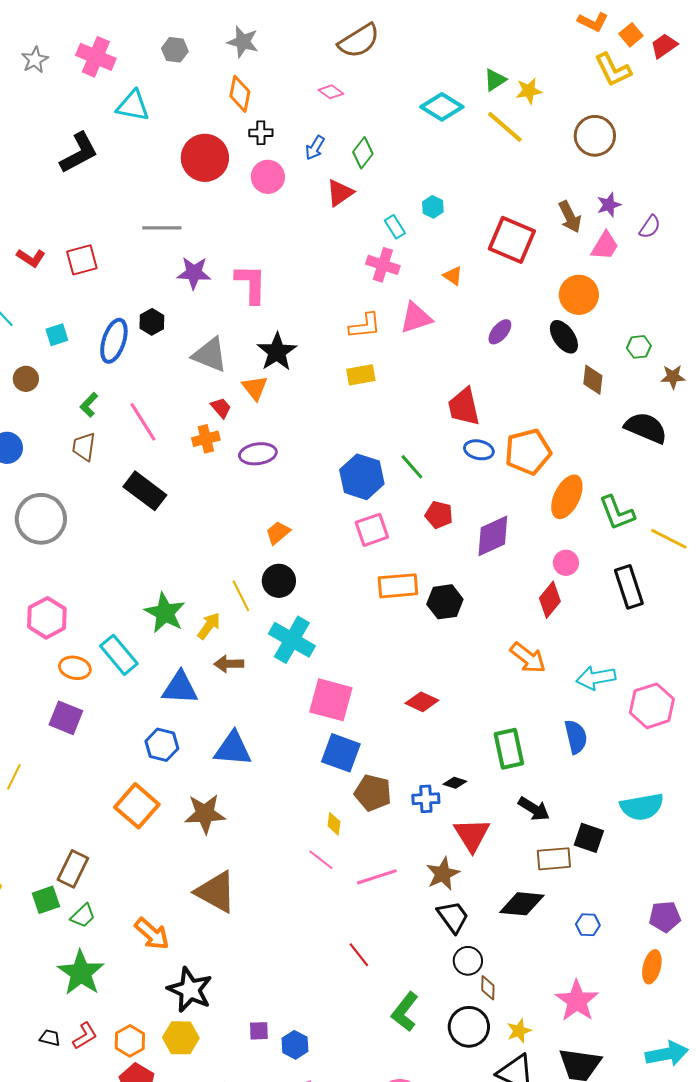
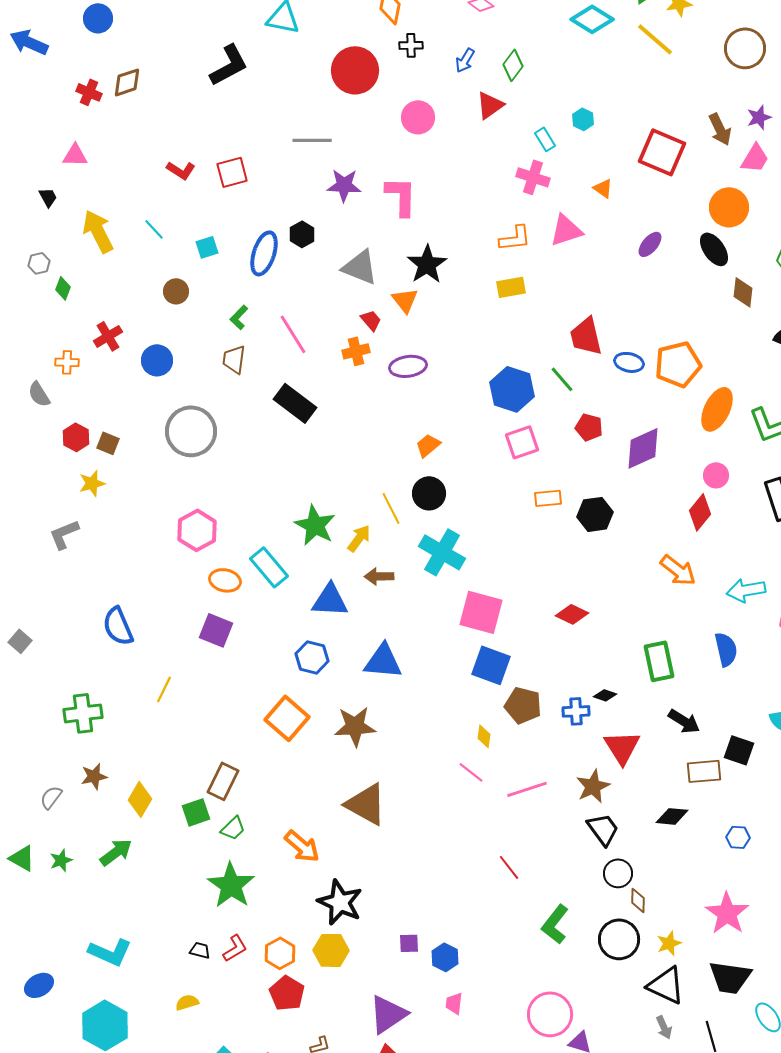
pink circle: (268, 177) -> (418, 117), moved
red trapezoid: (464, 407) -> (586, 336), moved
orange rectangle: (398, 586) -> (548, 498), size x0.7
black diamond: (522, 904) -> (672, 816), size x0.7

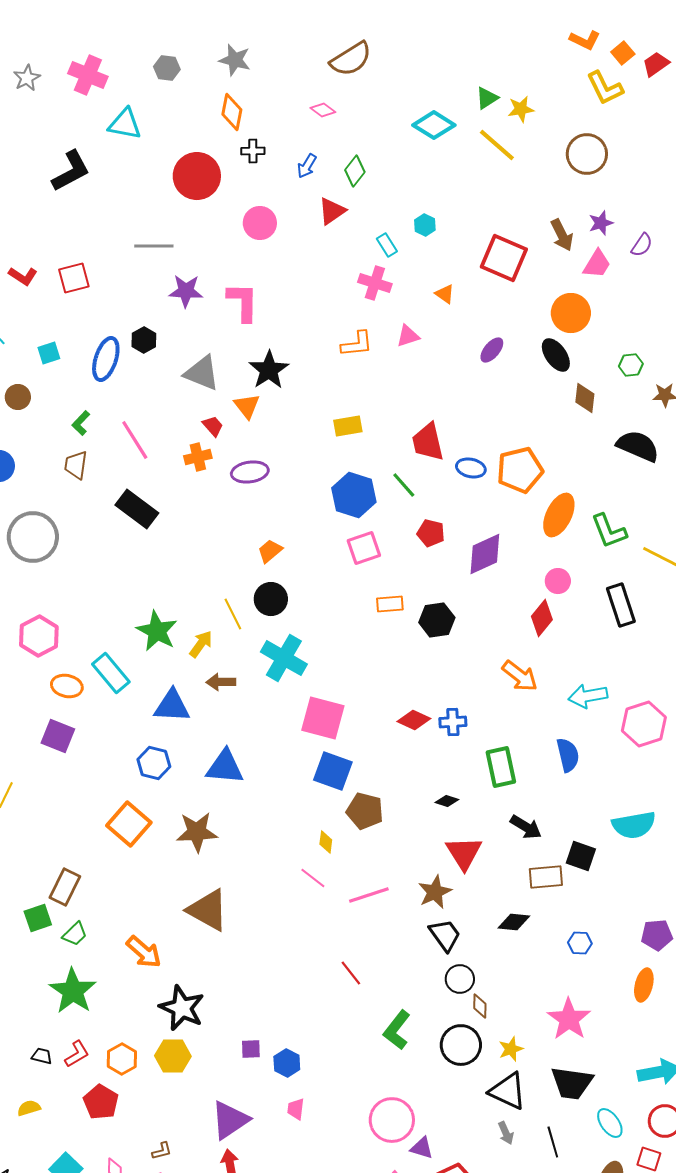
pink triangle: (566, 230) -> (408, 336), size x0.7
yellow rectangle: (511, 287) -> (348, 426), moved
blue cross: (576, 711) -> (453, 722), moved
red pentagon: (287, 993) -> (101, 1102), moved

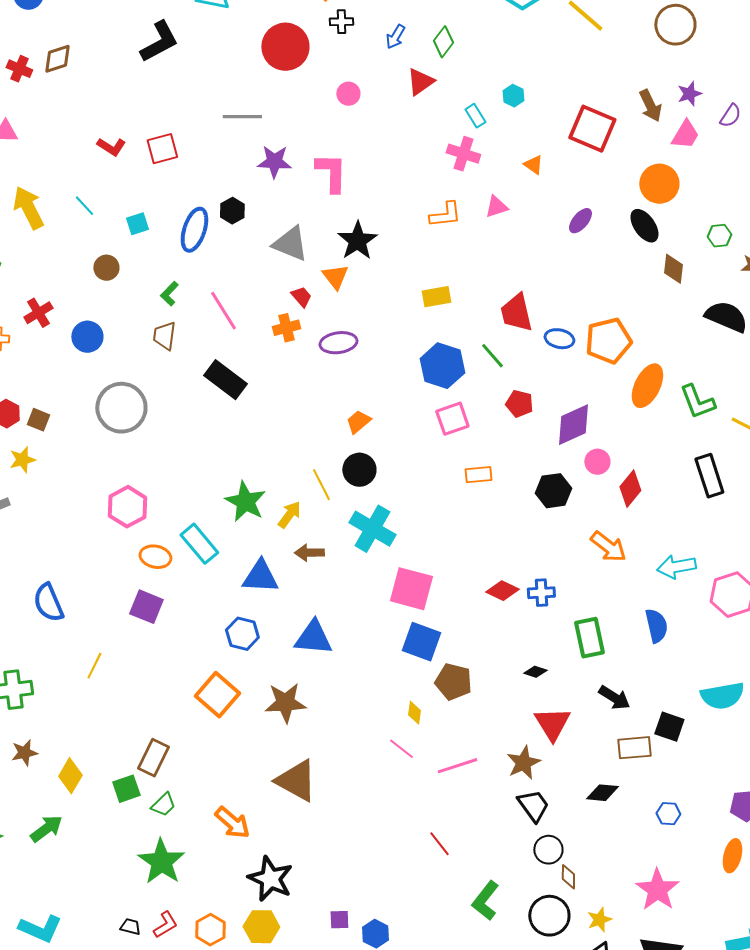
pink circle: (260, 223) -> (348, 94), size x0.7
pink circle: (558, 581) -> (597, 462), moved
black hexagon: (437, 620) -> (553, 491), moved

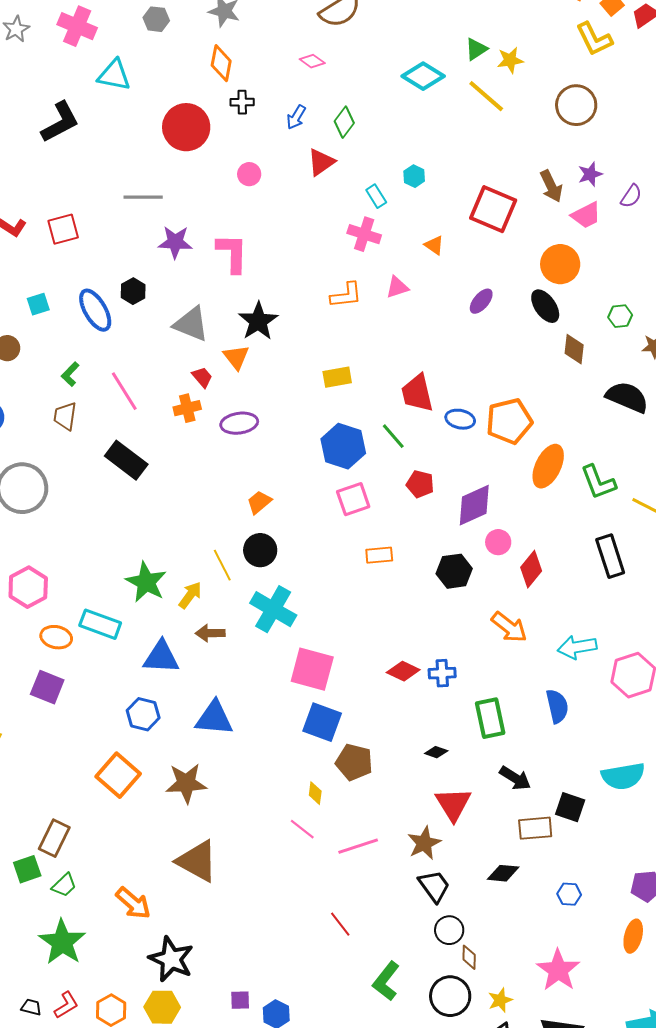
pink trapezoid: (685, 135) -> (586, 215), turned 32
blue ellipse: (194, 230) -> (95, 310), turned -48
cyan rectangle: (199, 544) -> (100, 624), turned -30

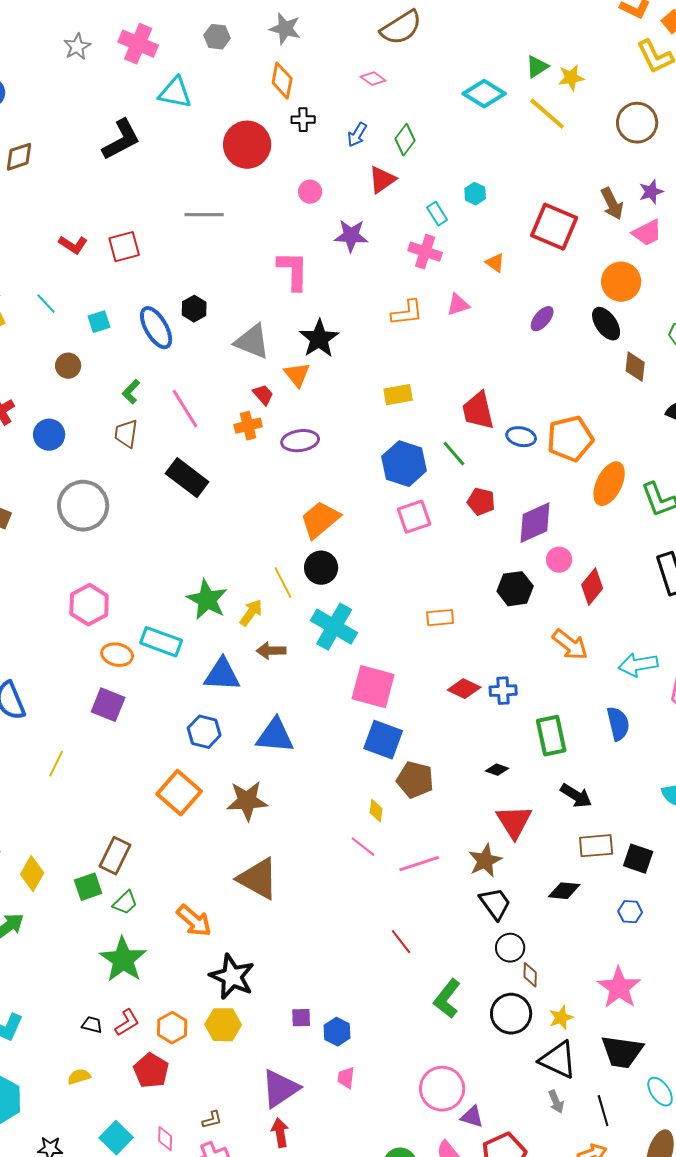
purple star: (175, 242) -> (351, 236), moved
orange trapezoid: (259, 502) -> (320, 520), size x1.6
orange rectangle: (379, 555) -> (440, 618), moved
black square: (570, 807) -> (638, 859), moved

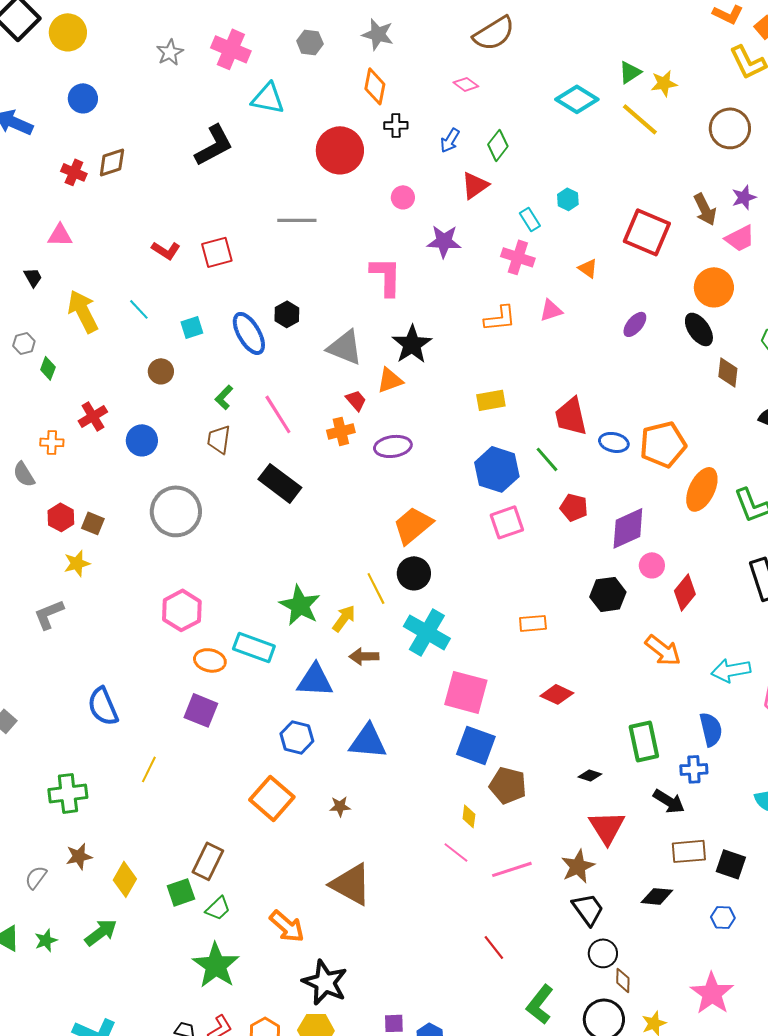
orange triangle: (297, 375) -> (390, 380), turned 48
blue cross: (503, 691) -> (694, 769), moved
brown star: (247, 801) -> (340, 806), size x0.5

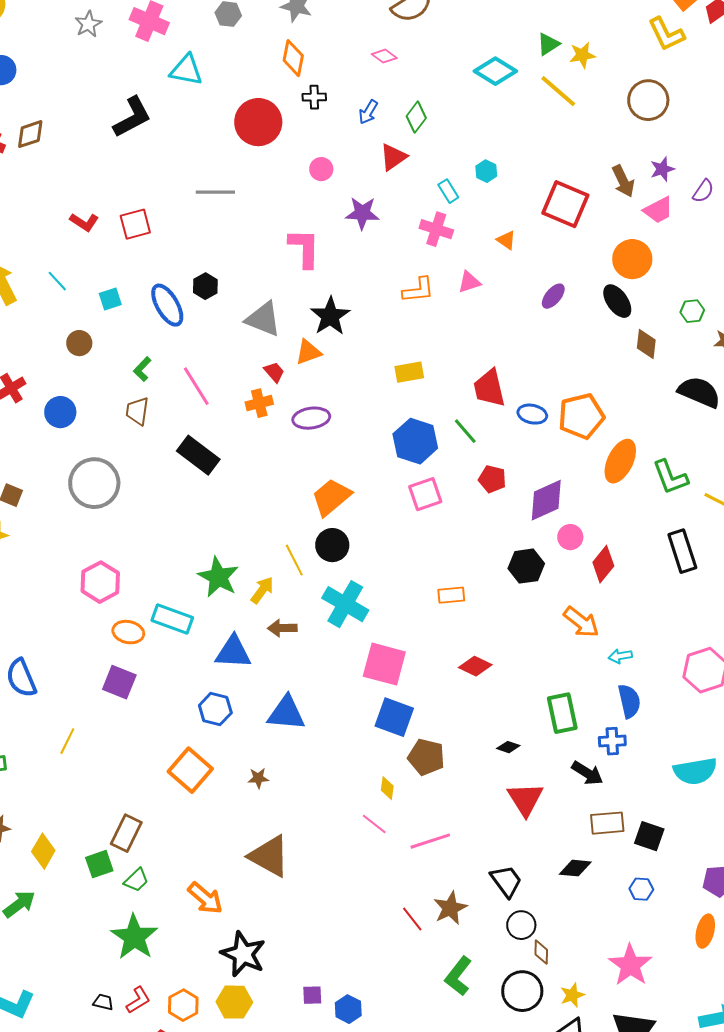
cyan arrow: (731, 670) -> (620, 656), moved, size x0.6
brown star: (578, 866) -> (450, 908), moved

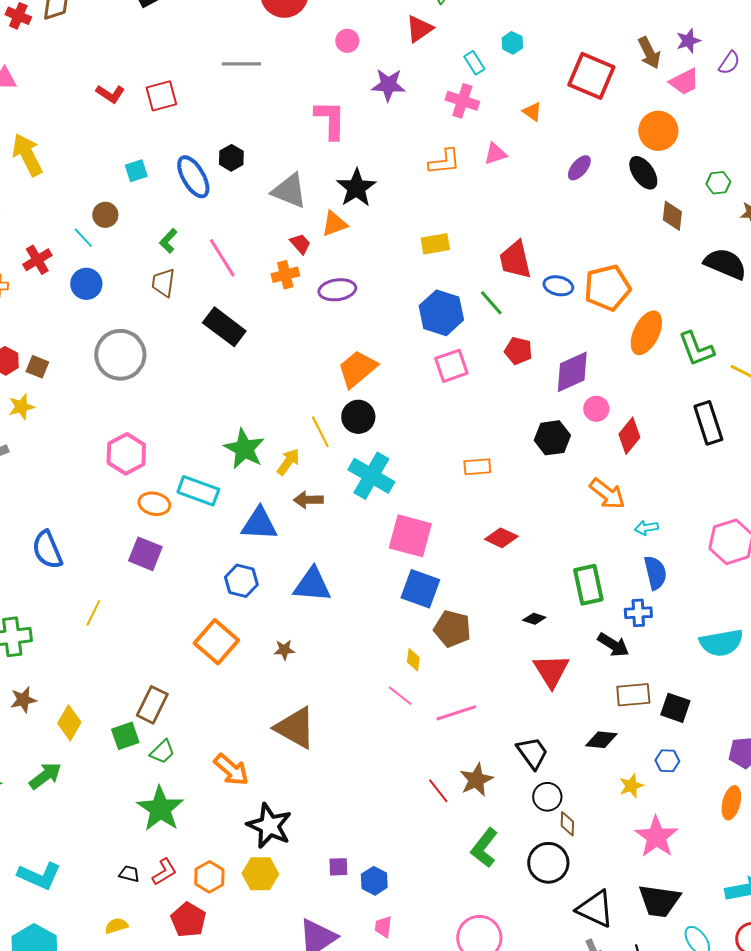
cyan line: (57, 281) -> (83, 238), moved
yellow star: (572, 995) -> (631, 786), moved

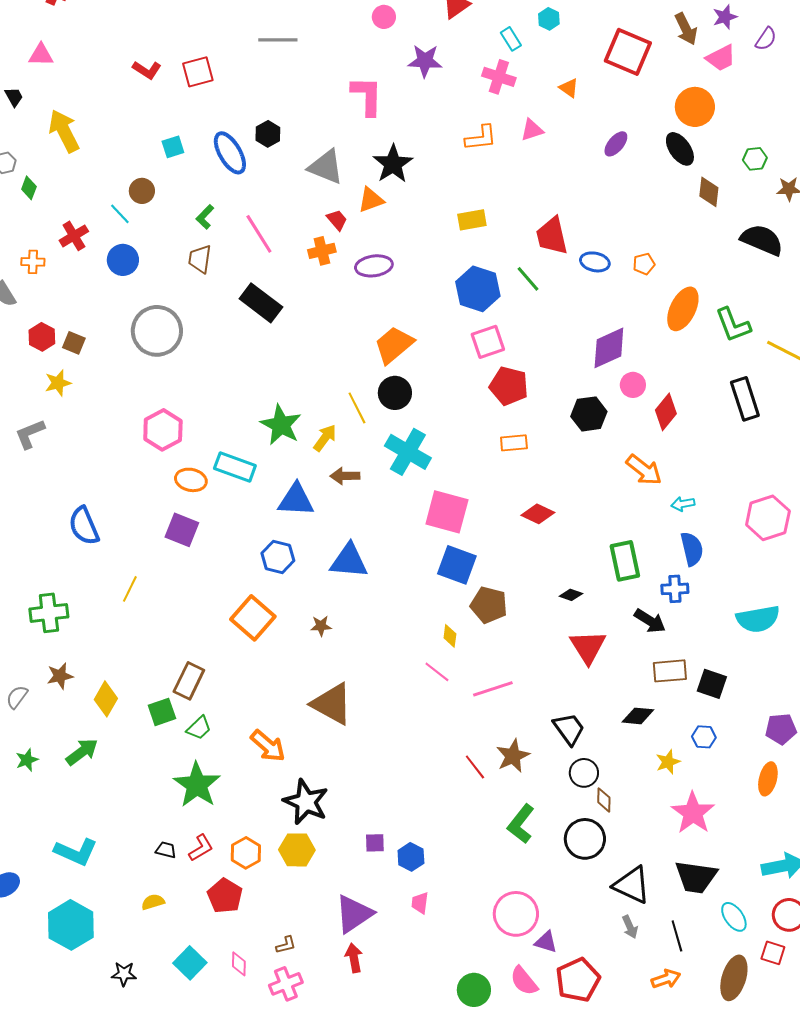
orange pentagon: (607, 288) -> (644, 264), size x0.5
red pentagon: (518, 351) -> (509, 386), moved, size x1.4

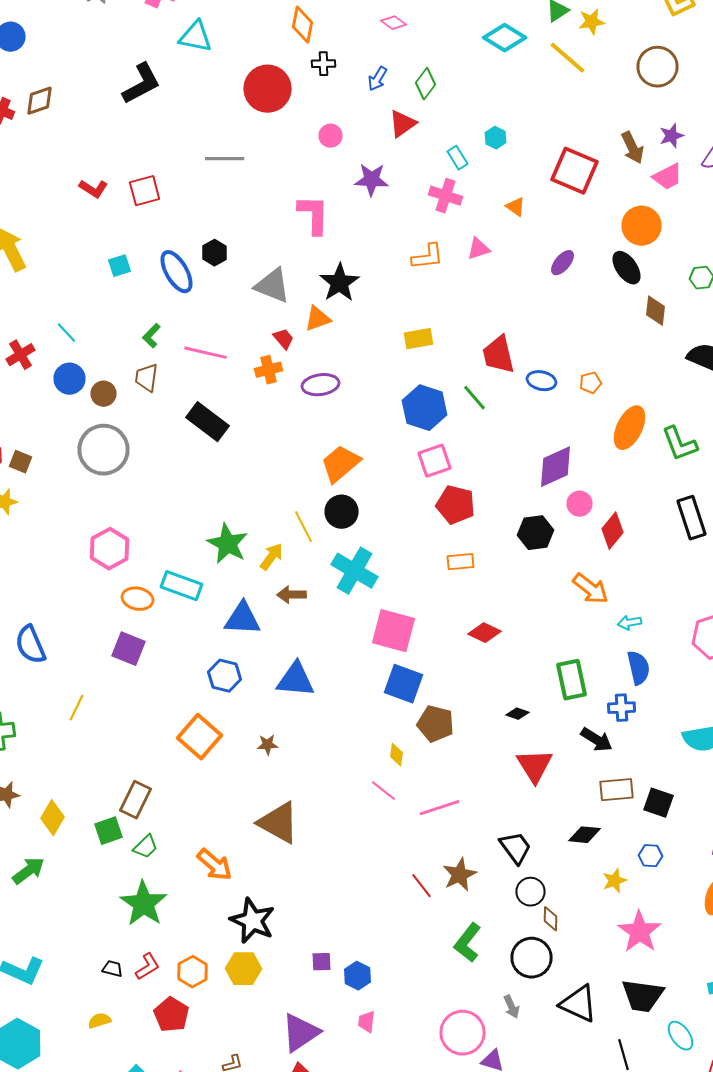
brown circle: (142, 191) -> (104, 394), moved
pink line: (259, 234) -> (206, 353), turned -45
gray arrow: (630, 927) -> (512, 1007), moved

